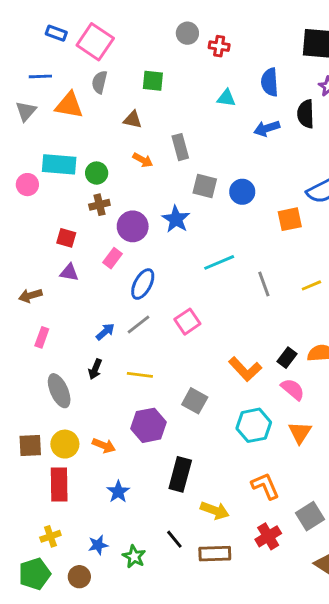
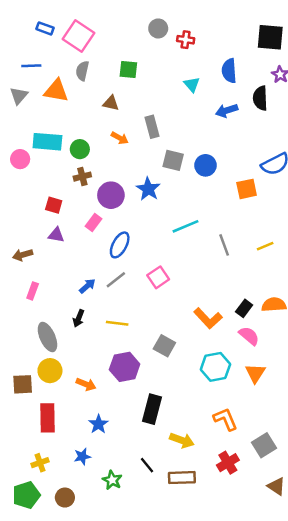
cyan triangle: (226, 98) -> (192, 84), turned 42
yellow circle: (65, 444) -> (50, 371), moved
blue star: (98, 545) -> (82, 456), moved

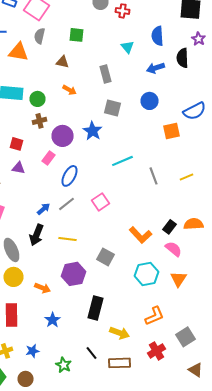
gray rectangle: (152, 127) -> (106, 74), moved
blue circle: (205, 165) -> (150, 101), moved
black arrow: (79, 318) -> (36, 235), size x1.5
orange L-shape: (225, 419) -> (154, 316), turned 90
blue star: (82, 456) -> (32, 351), moved

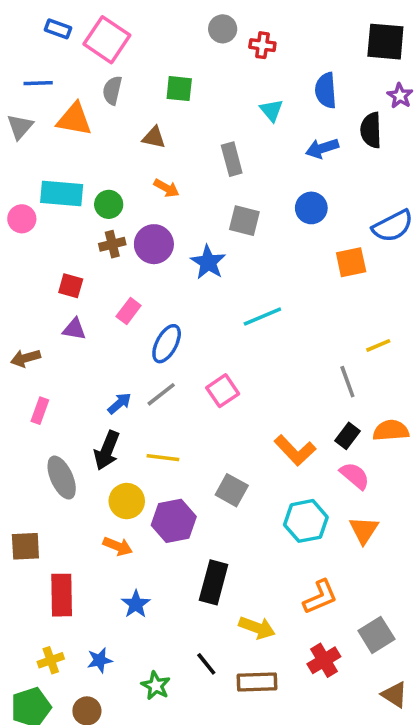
purple circle: (62, 136) -> (154, 244), moved
gray line: (154, 176) -> (347, 382), moved
yellow circle: (14, 277) -> (127, 501), moved

